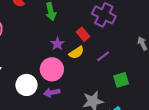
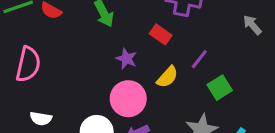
yellow semicircle: (76, 53) -> (167, 77), moved
green square: (121, 80) -> (220, 88), moved

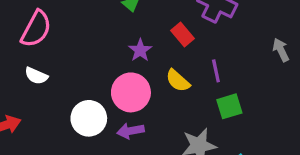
purple line: (199, 59) -> (216, 71), turned -65
yellow semicircle: (167, 77) -> (178, 81), turned 75
white semicircle: (41, 119) -> (36, 76), moved

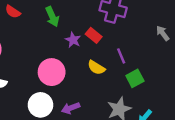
purple star: (140, 50) -> (73, 40), moved
pink circle: (131, 92) -> (52, 72), moved

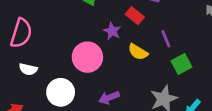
purple star: (73, 40) -> (112, 31), moved
white circle: (40, 105) -> (61, 92), moved

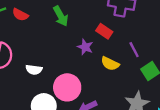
pink circle: (87, 57) -> (67, 87), moved
white semicircle: (28, 69) -> (34, 70), moved

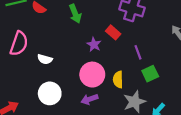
yellow semicircle: (110, 64) -> (118, 79), moved, turned 56
pink circle: (67, 87) -> (92, 75), moved

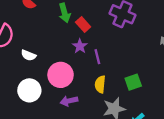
red rectangle: (113, 32) -> (83, 25), moved
purple line: (138, 52) -> (97, 57), moved
pink circle: (92, 75) -> (61, 75), moved

